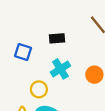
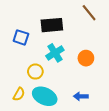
black rectangle: (57, 38) -> (52, 25), size x1.5

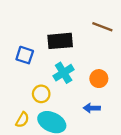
brown line: (89, 13) -> (102, 27), turned -30
blue arrow: (81, 96) -> (92, 108), moved

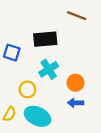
brown line: (102, 27) -> (77, 16), moved
orange circle: (99, 79) -> (76, 83), moved

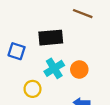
orange circle: (76, 83) -> (79, 69), moved

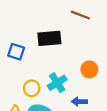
cyan cross: (54, 68) -> (57, 83), moved
orange circle: (79, 69) -> (89, 69), moved

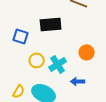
yellow circle: (32, 88) -> (37, 60), moved

